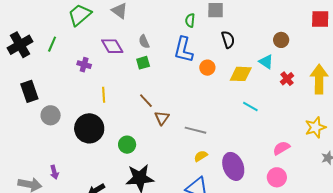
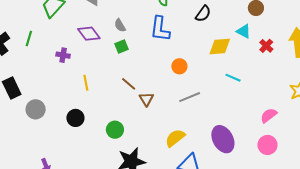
black semicircle: (228, 40) -> (203, 14), turned 60
orange circle: (207, 68) -> (179, 66), moved
black circle: (89, 128) -> (75, 118), size x0.6
gray line: (195, 130) -> (190, 97), moved, turned -30
yellow semicircle: (201, 156) -> (175, 138), moved, size x1.5

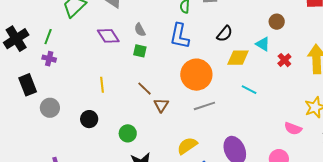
black semicircle: (203, 14) -> (225, 34), moved
green square: (121, 46) -> (140, 51), turned 32
purple cross: (63, 55) -> (49, 59), moved
orange circle: (179, 66) -> (196, 75), size x2.0
pink semicircle: (269, 115) -> (293, 129), moved, turned -126

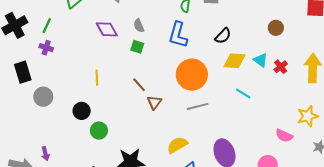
cyan triangle: (263, 44) -> (261, 60), moved
green circle: (128, 133) -> (99, 131), moved

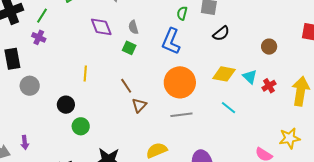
black semicircle: (223, 36) -> (221, 33), moved

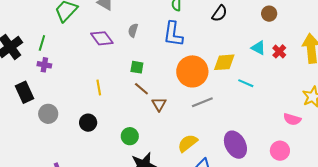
gray semicircle: (133, 27) -> (133, 30), turned 48
green square: (129, 48) -> (137, 67), moved
yellow diamond: (224, 74) -> (224, 62), moved
green circle: (81, 126) -> (130, 136), moved

